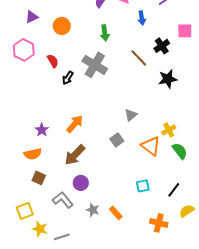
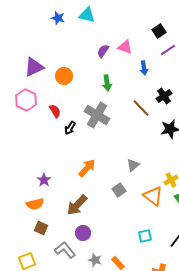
purple triangle: (32, 17) -> (34, 67), size x1.5
orange arrow: (75, 124) -> (87, 168), moved

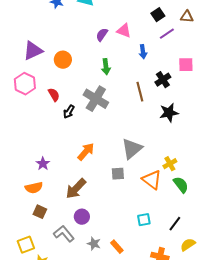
brown line: (141, 108) -> (140, 92), turned 30
gray triangle: (133, 165) -> (132, 149), size x1.6
gray square: (119, 190) -> (118, 174), turned 32

